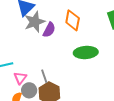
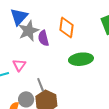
purple semicircle: (49, 30) -> (43, 38), turned 140
pink triangle: (20, 78) -> (19, 65), moved

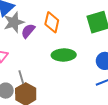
purple semicircle: (43, 38) -> (28, 31), turned 49

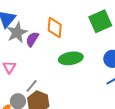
gray line: (21, 77) -> (32, 86), turned 64

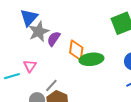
orange diamond: (55, 28) -> (76, 50), moved

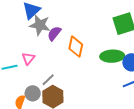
gray star: (39, 32) -> (40, 25), turned 30
green ellipse: (91, 59) -> (112, 56), moved

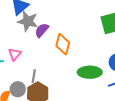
green ellipse: (112, 56) -> (90, 72), moved
gray line: (48, 80) -> (34, 76), turned -40

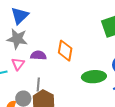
gray star: (28, 21) -> (17, 39), moved
purple semicircle: (42, 30) -> (38, 55), moved, turned 56

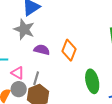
pink triangle: (18, 64) -> (18, 73), moved, turned -48
green ellipse: (94, 77) -> (92, 81), turned 70

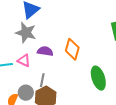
pink triangle: (18, 73) -> (24, 61), moved

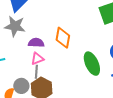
pink triangle: (24, 61) -> (37, 59), moved, turned -40

